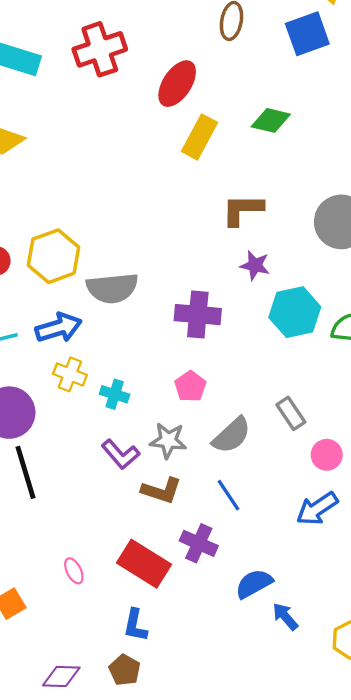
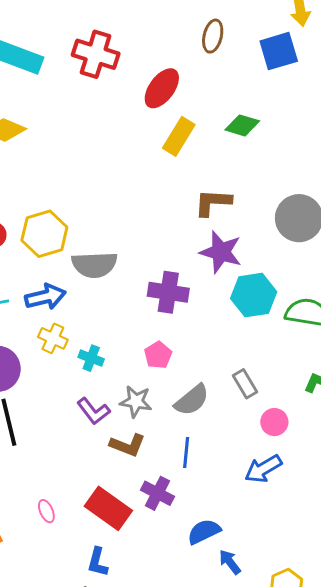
red cross: (100, 49) -> (96, 54), turned 33
purple star: (255, 265) -> (221, 252), size x1.6
blue line: (228, 495) -> (186, 452), turned 36

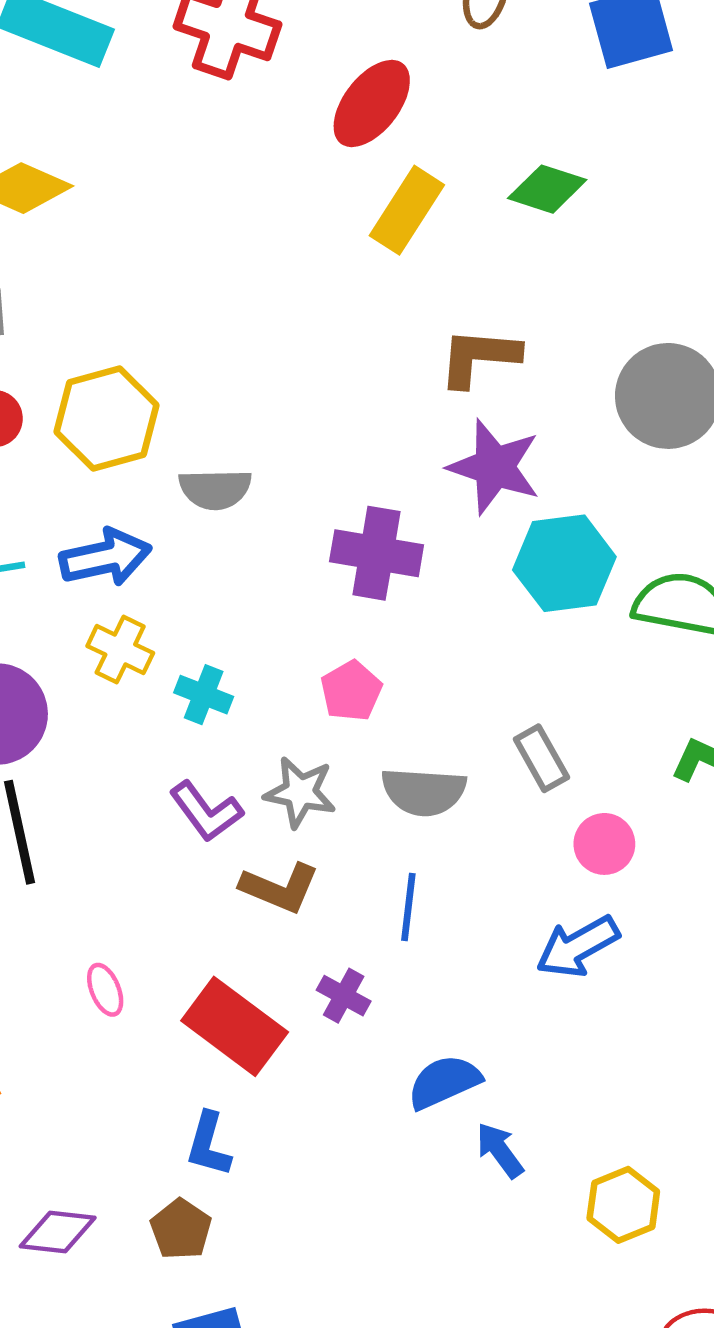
gray semicircle: (94, 265) -> (215, 489), size x0.7
gray semicircle: (192, 400) -> (424, 792), turned 42
purple cross: (158, 493) -> (344, 996), size x0.7
pink ellipse: (46, 511) -> (105, 990), moved

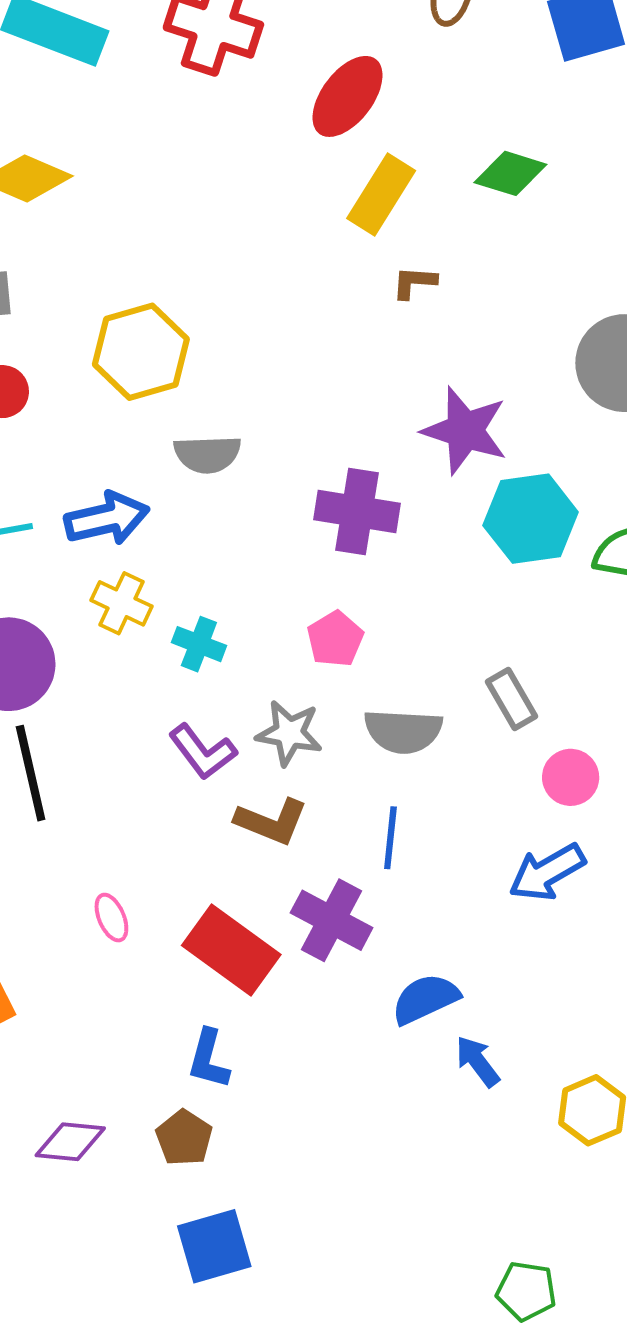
brown L-shape: (479, 357) -> (414, 282), moved, size x0.6
yellow hexagon: (107, 418) -> (141, 352), moved
purple cross: (344, 996) -> (332, 920), size x1.6

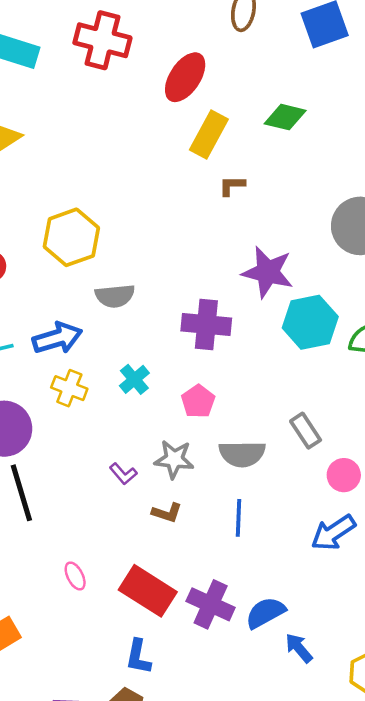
cyan cross: (199, 644) -> (134, 379), moved, turned 32
purple L-shape: (203, 752) -> (123, 474), size x0.7
brown L-shape: (271, 822) -> (167, 513), size x0.7
purple cross: (332, 920) -> (211, 604), moved

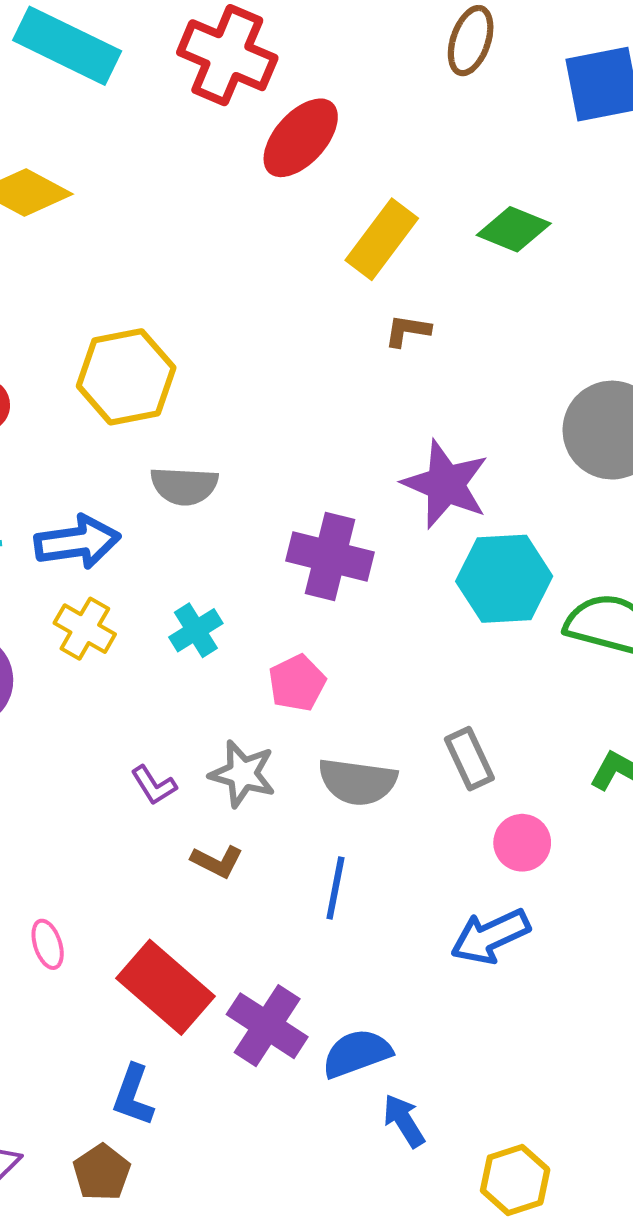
red ellipse: (185, 77) -> (301, 138), moved

